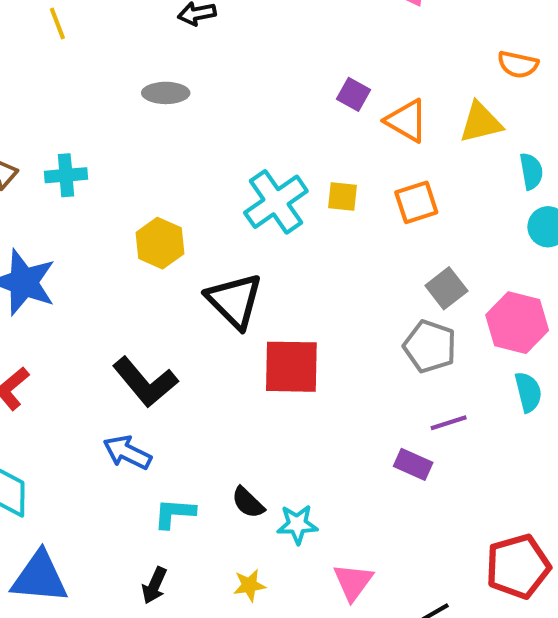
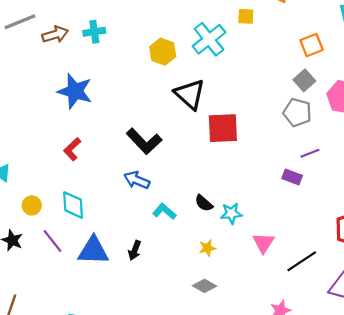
yellow square: (343, 197) -> (246, 16), moved
orange square: (416, 202) -> (312, 45), moved
yellow hexagon: (160, 243) -> (163, 52), moved
cyan L-shape: (174, 513) -> (164, 211), turned 40
black arrow: (154, 585) -> (135, 250), moved

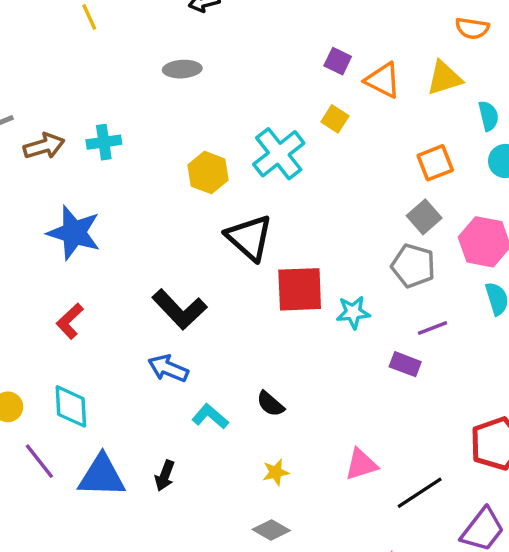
yellow square: (246, 16) -> (335, 119), turned 30
cyan star: (231, 213) -> (353, 312), moved
pink triangle: (263, 243) -> (361, 464), turned 40

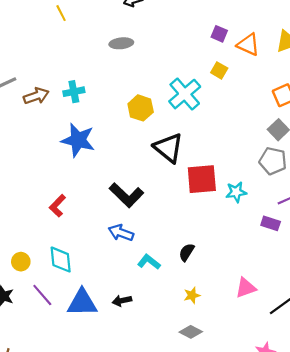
blue star: (74, 233) -> (78, 140), moved
black semicircle: (270, 404) -> (187, 252), turned 84
black arrow: (165, 476) -> (122, 301), turned 60

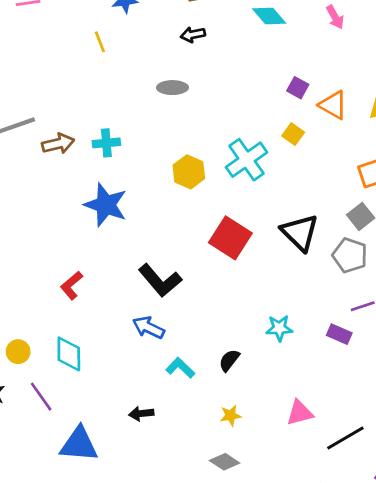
black triangle: (168, 148) -> (300, 232), moved
red square: (202, 179) -> (230, 238), moved, turned 32
cyan star: (236, 192) -> (279, 328), moved
blue triangle: (82, 303) -> (79, 444), moved

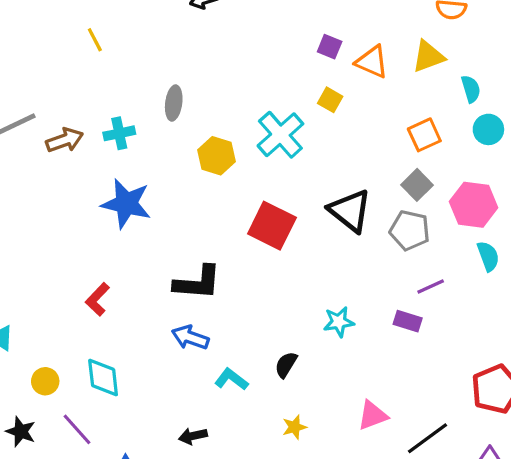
yellow line: (100, 42) -> (95, 40), moved
gray ellipse: (172, 88) -> (174, 103), moved, turned -76
black L-shape: (160, 280) -> (197, 283), turned -39

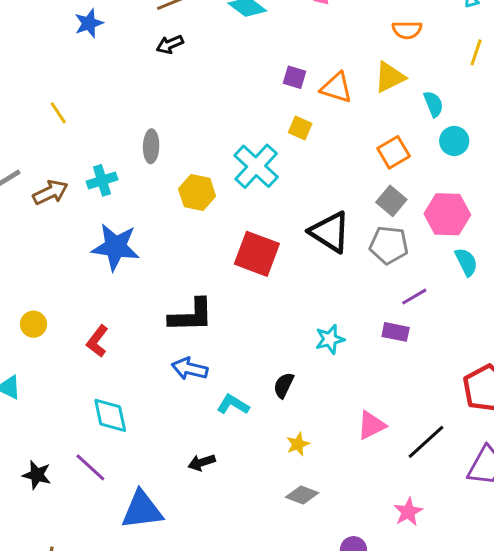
yellow line: (95, 40) -> (58, 113), moved
yellow circle: (45, 381) -> (33, 324), moved

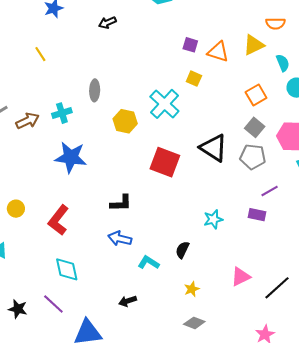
orange semicircle: (407, 30) -> (275, 23), moved
yellow line: (58, 113) -> (40, 54), moved
black L-shape: (191, 316) -> (121, 203), size x0.7
red L-shape: (97, 341) -> (58, 220), size x1.4

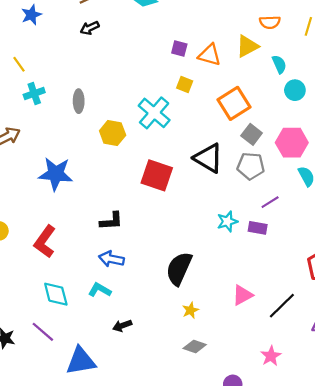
orange square: (256, 95) -> (234, 103), moved, size x1.4
cyan cross: (62, 113) -> (34, 94), moved
cyan star: (213, 219) -> (227, 221), moved
black semicircle: (182, 250) -> (179, 269), size x1.8
cyan L-shape: (149, 263) -> (100, 290), moved

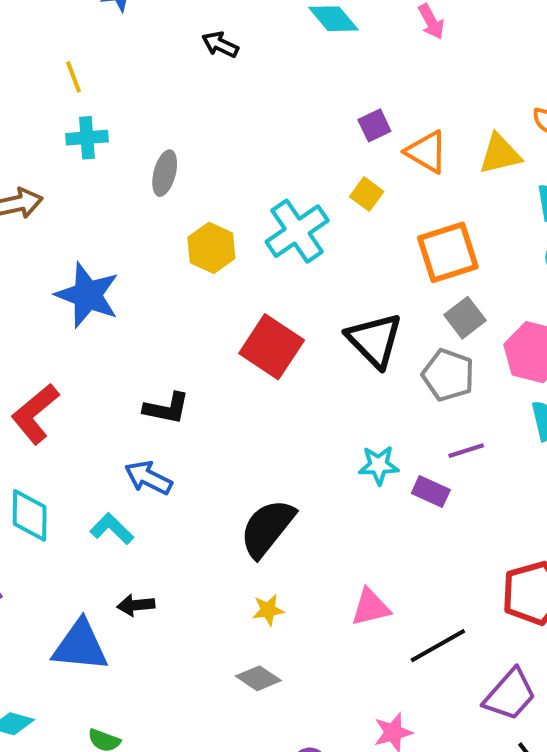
black arrow: (90, 28) -> (220, 45), turned 36
purple square: (179, 48) -> (374, 125), turned 35
blue triangle: (81, 361) -> (80, 646), moved

